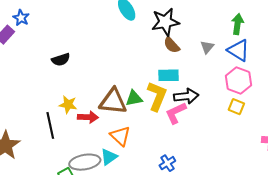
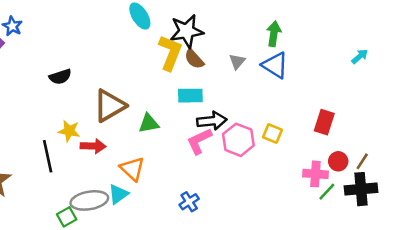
pink hexagon: (239, 81) -> (238, 140), moved
yellow L-shape: (157, 96) -> (170, 53), moved
brown triangle: (113, 101) -> (110, 106), moved, turned -36

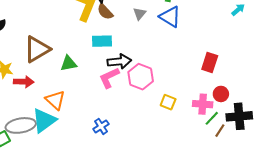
yellow square: (273, 133) -> (168, 102), moved
brown line: (362, 161) -> (220, 131), moved
cyan triangle: (118, 194) -> (44, 120), size x1.5

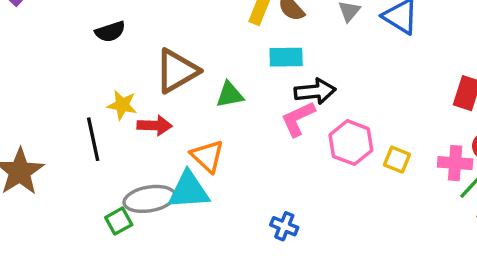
pink hexagon: (141, 77) -> (351, 143), moved
cyan triangle: (44, 120) -> (189, 190), turned 32
blue cross: (101, 126) -> (284, 226), moved, turned -35

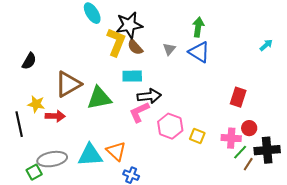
black semicircle: (110, 32) -> (29, 61), turned -42
green triangle: (230, 95) -> (99, 98), size x1.5
orange triangle: (207, 156) -> (116, 151), moved
cyan triangle: (189, 190) -> (90, 155), moved

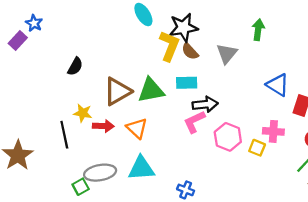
gray triangle: (169, 49) -> (227, 53), size x1.5
blue triangle: (199, 52) -> (278, 85), moved
green triangle: (99, 98) -> (151, 90), moved
pink cross: (231, 138) -> (273, 131), moved
orange triangle: (116, 151) -> (137, 128), moved

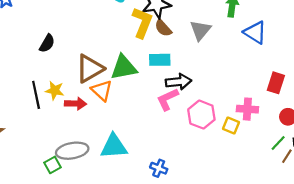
blue triangle: (278, 85) -> (255, 32), moved
orange triangle: (137, 128) -> (102, 90), moved
black line: (64, 135) -> (36, 95), moved

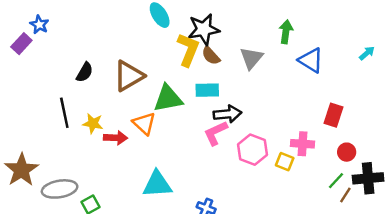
brown triangle: (90, 69) -> (129, 76), moved
black line: (36, 95) -> (64, 113), moved
gray ellipse: (72, 151) -> (60, 189), moved

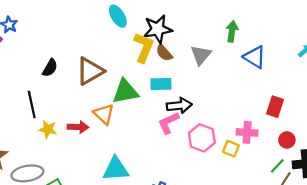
yellow star: (93, 123) -> (48, 129), moved

